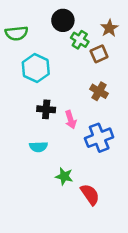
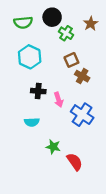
green semicircle: (16, 33) -> (23, 22), moved
brown square: (99, 54) -> (71, 60), moved
blue cross: (99, 138) -> (82, 115), turned -35

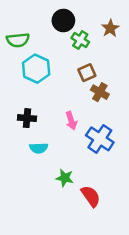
green semicircle: (23, 22) -> (18, 40), moved
black cross: (38, 91) -> (27, 118), moved

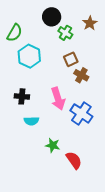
green semicircle: (18, 40) -> (14, 33), turned -54
pink arrow: (71, 121) -> (58, 99), size x1.5

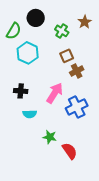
black circle: (52, 17) -> (36, 18), moved
brown cross: (81, 75) -> (77, 71), turned 32
pink arrow: (58, 99) -> (55, 93), turned -130
blue cross: (81, 113) -> (77, 107), turned 30

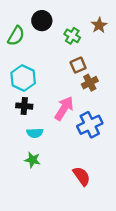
cyan hexagon: (28, 53) -> (23, 78), moved
green star: (50, 137) -> (32, 160), moved

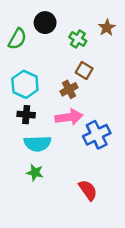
brown square: (78, 65) -> (84, 70), turned -35
brown cross: (90, 83) -> (69, 89), moved
pink arrow: (64, 108) -> (69, 117), turned 50
cyan semicircle: (35, 133) -> (37, 144), size x1.5

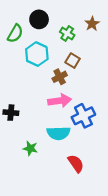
cyan hexagon: (25, 84) -> (37, 54), moved
black cross: (26, 115) -> (11, 113), moved
cyan semicircle: (37, 144) -> (59, 133), moved

